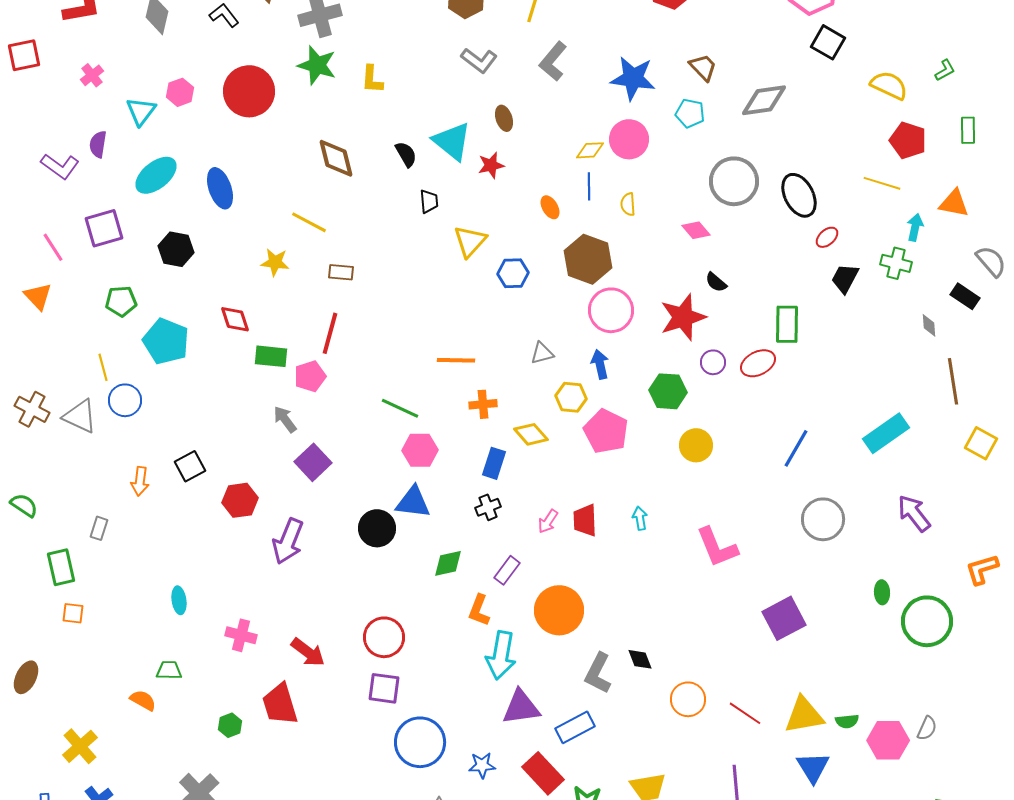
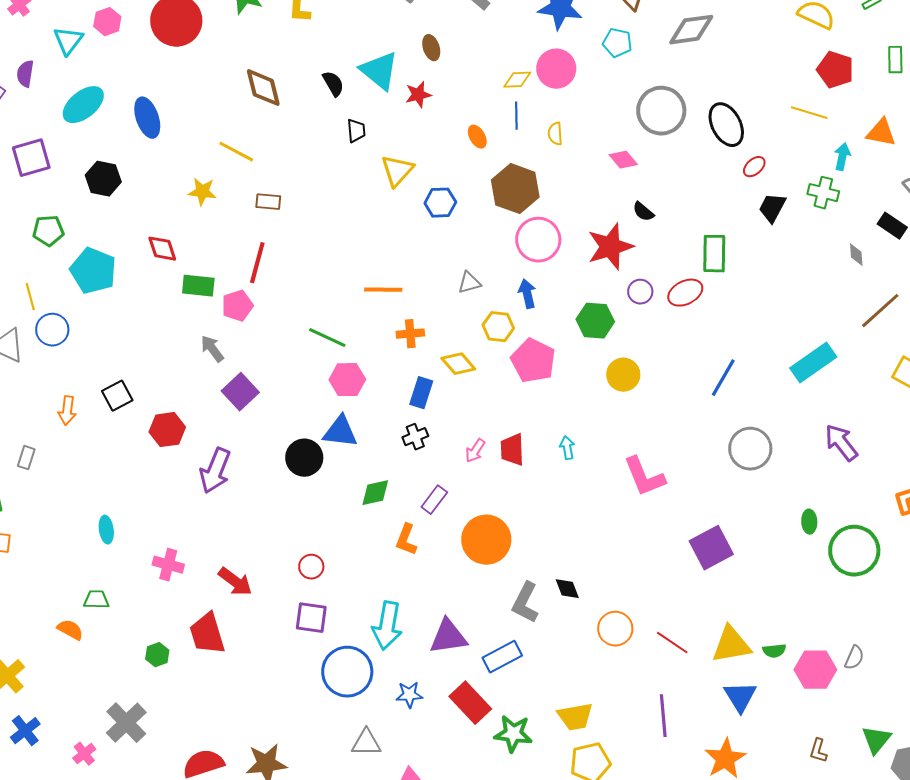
brown line: (953, 381) -> (880, 311), turned 57
red circle: (384, 637) -> (311, 567), size x0.6
cyan arrow: (501, 655) -> (387, 626), moved

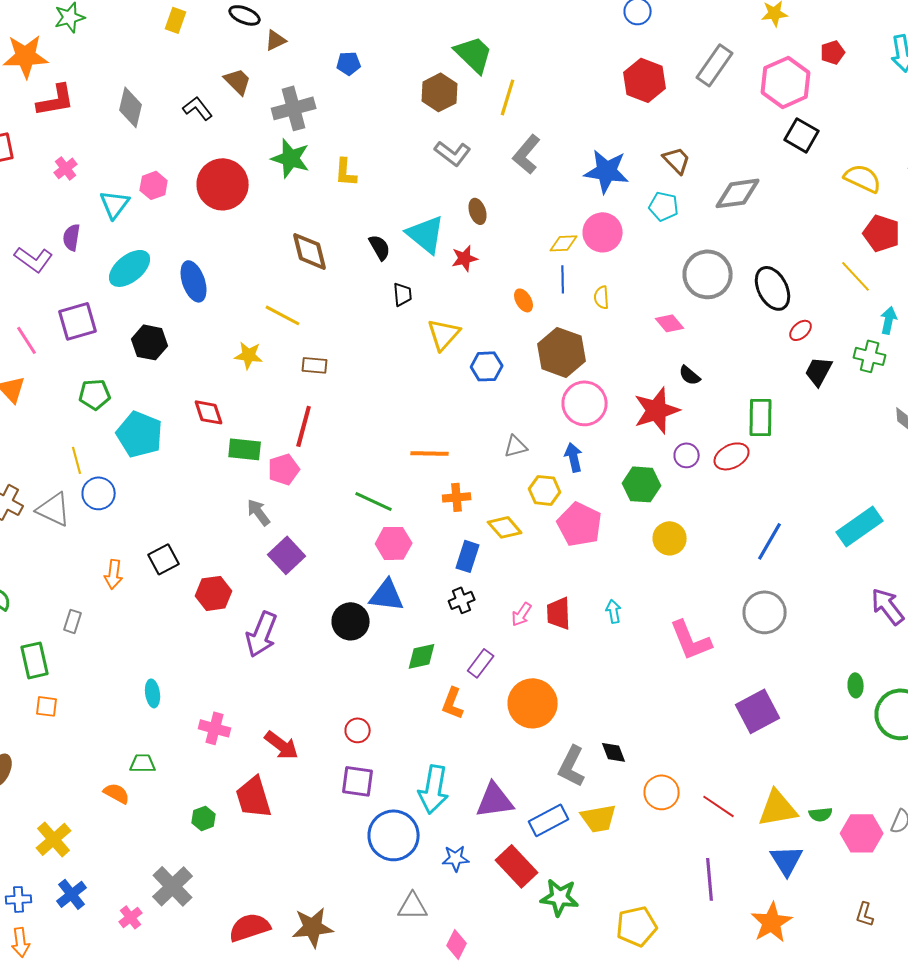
yellow line: (809, 113) -> (856, 276), turned 30
gray circle: (750, 449) -> (765, 612), moved
yellow trapezoid: (575, 717) -> (599, 818), moved

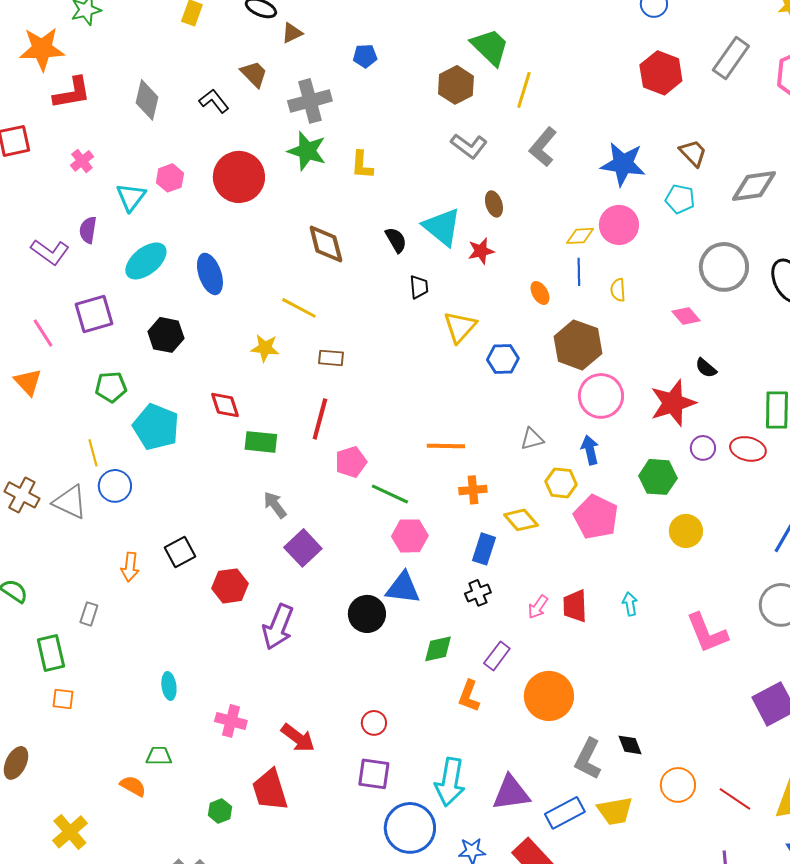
red ellipse: (732, 456) -> (748, 449), turned 40
pink pentagon: (284, 469) -> (351, 462), moved

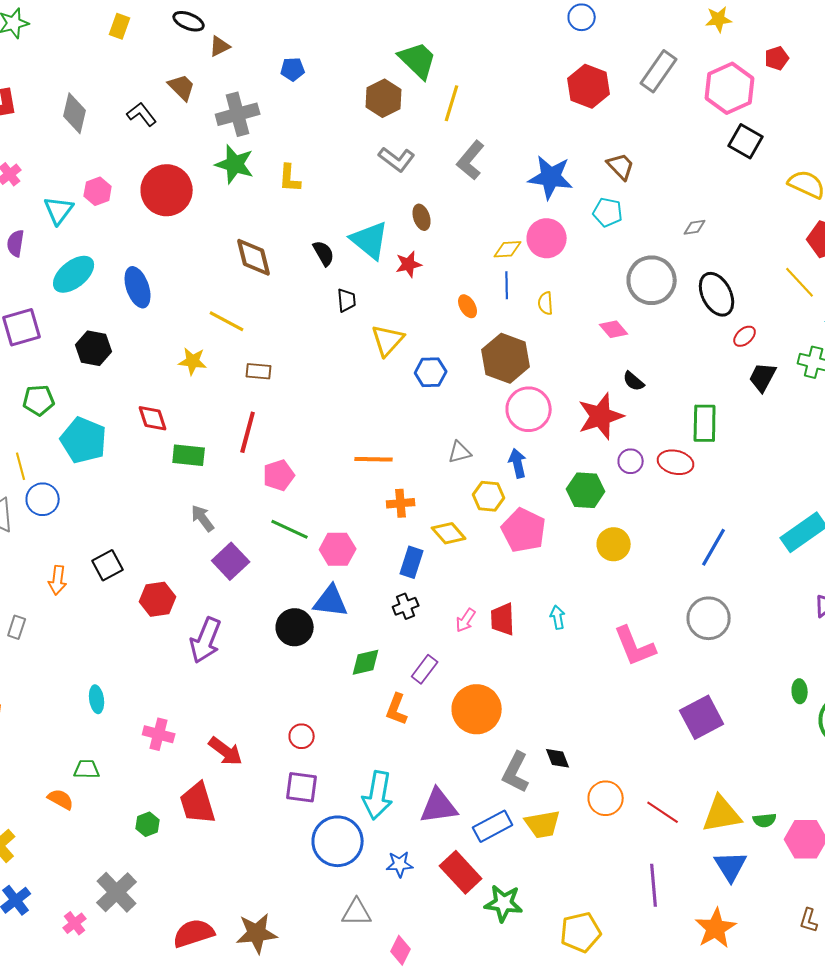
gray diamond: (754, 186) -> (695, 227), moved, size x0.5
green line: (390, 494) -> (290, 529), moved

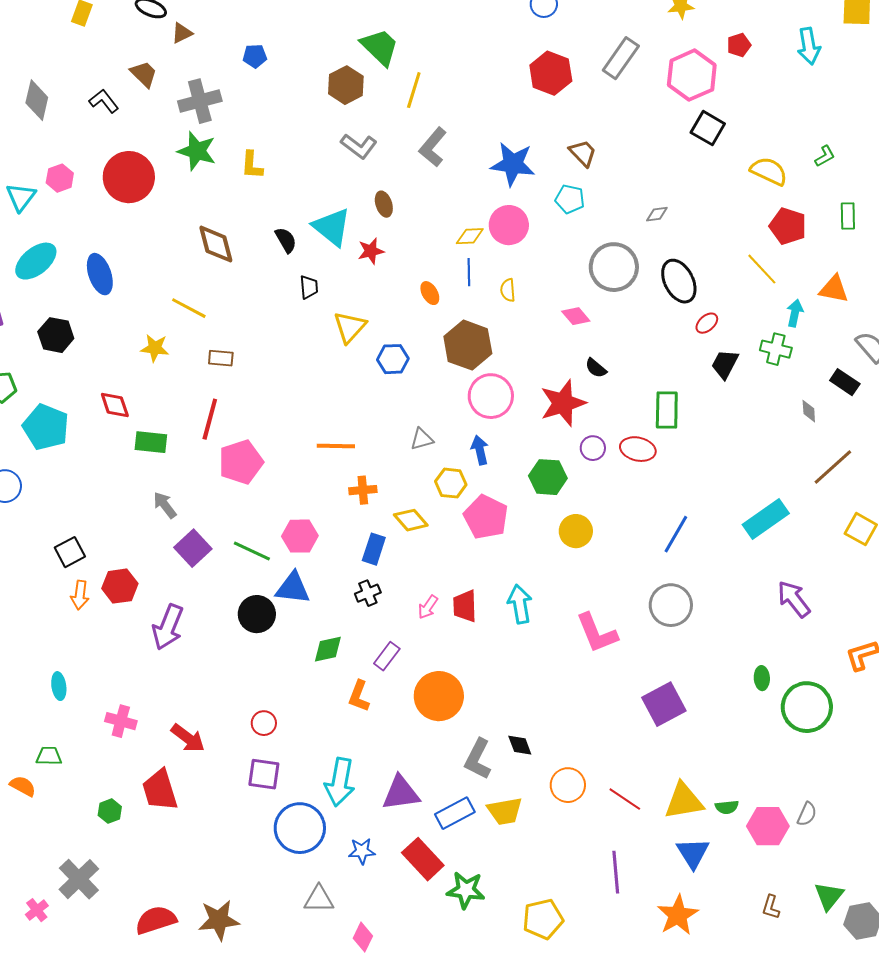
pink pentagon: (279, 475) -> (241, 462), size x1.4
green line: (290, 529) -> (252, 551), moved
orange arrow: (58, 580) -> (80, 595), moved
cyan arrow: (558, 617) -> (520, 604), size x1.6

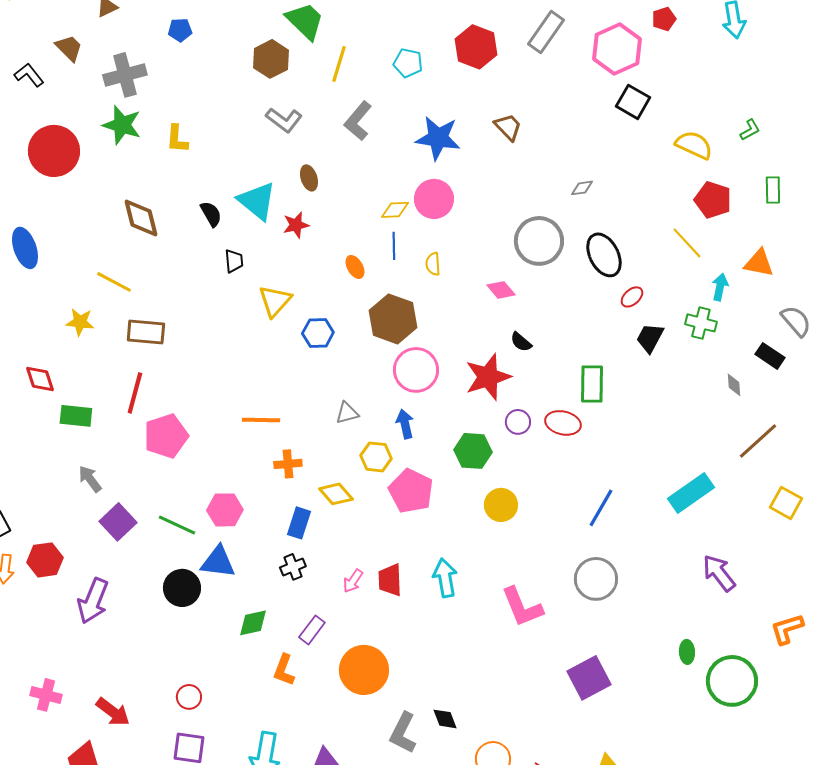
cyan pentagon: (570, 199) -> (408, 63), moved
brown rectangle: (221, 358) -> (146, 332), size x1.5

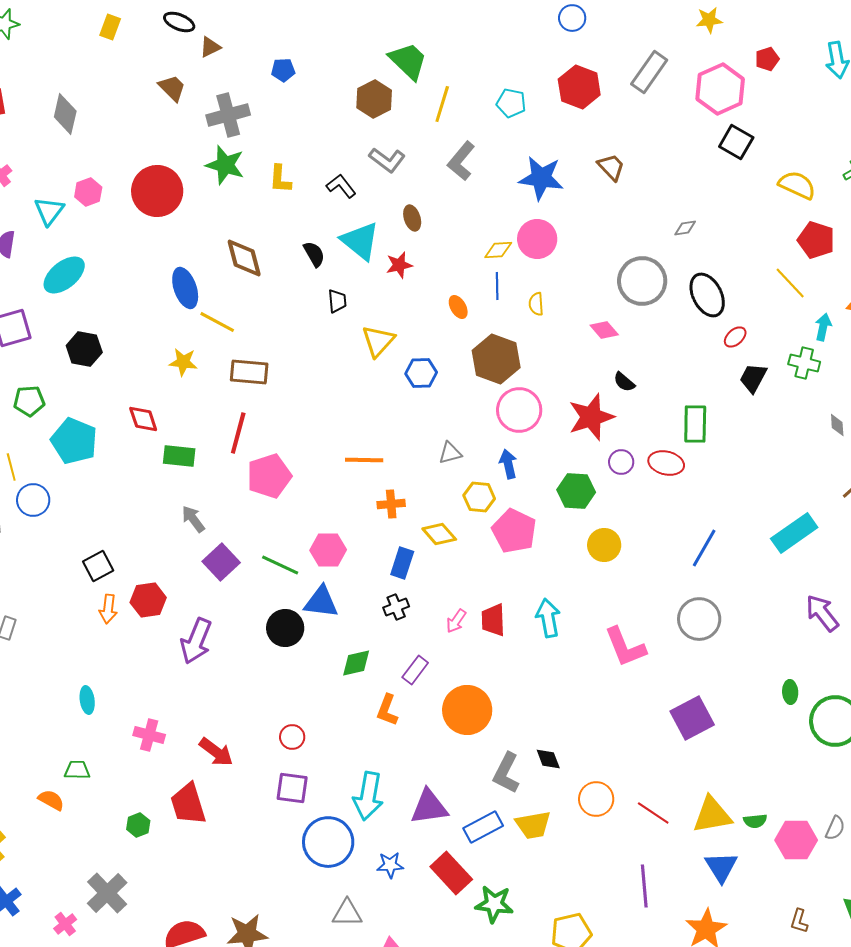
black L-shape: (29, 75) -> (341, 186), moved
blue ellipse: (25, 248) -> (185, 288), moved

